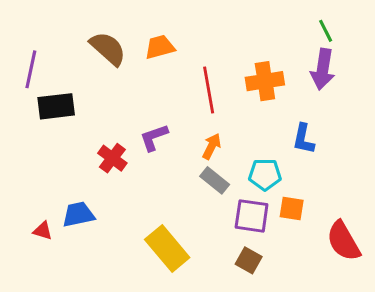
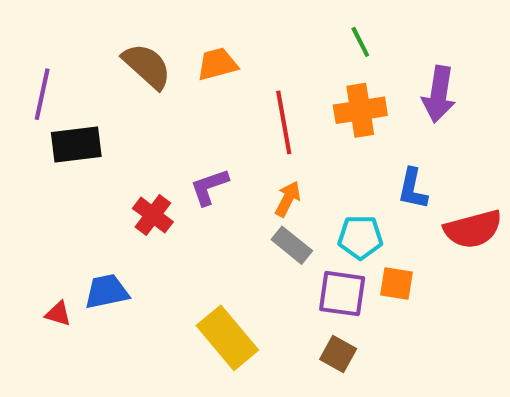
green line: (326, 31) -> (360, 42), moved
red semicircle: (343, 241) -> (473, 229), moved, turned -75

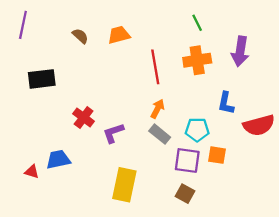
brown semicircle: (147, 66) -> (80, 36), size x0.6
purple line: (42, 94) -> (23, 25), moved
purple L-shape: (209, 187) -> (113, 133), moved
yellow rectangle: (227, 338) -> (124, 185), turned 52

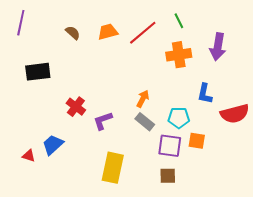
red line: (155, 67) -> (143, 33), moved, turned 60
blue trapezoid: (58, 159) -> (53, 145), turned -30
brown square: (185, 194) -> (168, 176), turned -30

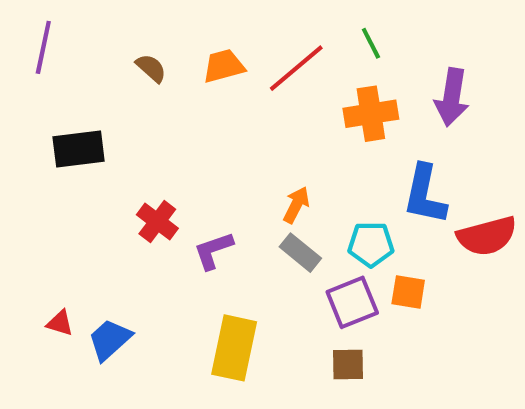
blue L-shape: (205, 94) -> (425, 195), size x1.4
blue trapezoid: (53, 145) -> (110, 340), moved
purple square: (170, 146) -> (352, 302), turned -30

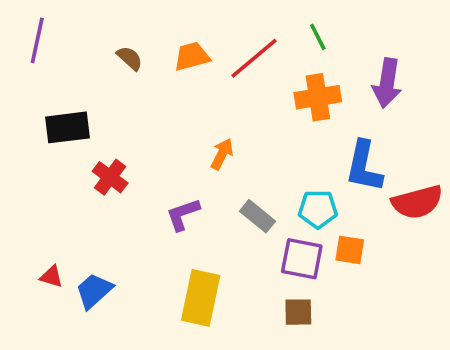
orange arrow: (296, 205) -> (222, 154), moved
red cross: (157, 221) -> (110, 177), moved
purple square: (352, 302) -> (302, 259), turned 33

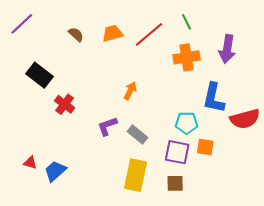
purple line: (37, 40) -> (22, 24), turned 35
black rectangle: (67, 127) -> (40, 75), turned 45
gray rectangle: (257, 216) -> (138, 134), moved
yellow rectangle: (201, 298) -> (135, 175), moved

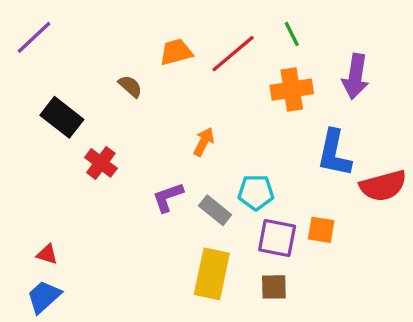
brown semicircle: (76, 34) -> (130, 86), moved
cyan pentagon: (187, 123) -> (256, 192), moved
blue trapezoid: (55, 171) -> (44, 297), moved

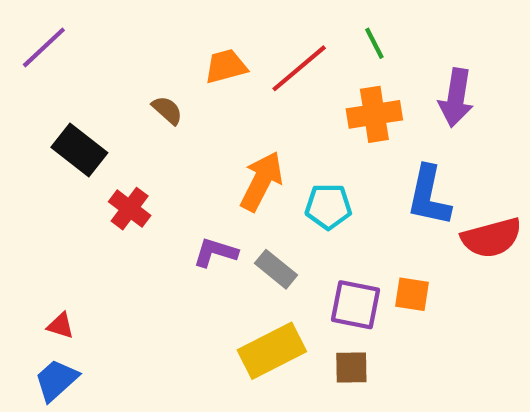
orange arrow: (204, 142) -> (261, 181), size x1.6
cyan pentagon: (256, 192) -> (328, 206), moved
purple L-shape: (168, 197) -> (215, 252), turned 36
yellow rectangle: (212, 274) -> (272, 351), turned 51

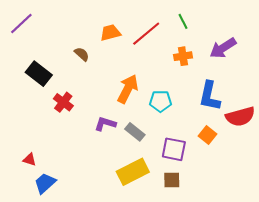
purple arrow: (456, 98) -> (223, 48), turned 48
orange cross: (374, 114) -> (183, 56), size x0.7
orange square: (412, 294) -> (208, 135), moved, turned 30
blue trapezoid: (56, 380) -> (45, 183), moved

